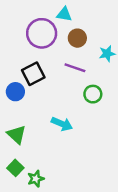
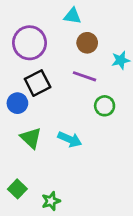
purple circle: (42, 33) -> (29, 43), moved
green triangle: (17, 135) -> (31, 138), moved
green star: (36, 179) -> (51, 201), moved

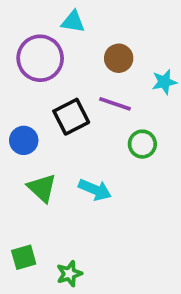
cyan triangle: (72, 16) -> (73, 22), moved
black square: (38, 83) -> (71, 117), moved
green square: (17, 189) -> (24, 257), turned 30

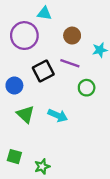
green square: (24, 257) -> (14, 157), turned 32

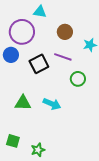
blue circle: (14, 85) -> (11, 55), moved
green triangle: (25, 114) -> (23, 103), turned -42

